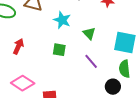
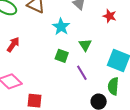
green square: (59, 50) -> (62, 56), moved

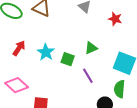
cyan star: (61, 27) -> (46, 52), moved
green triangle: (85, 45) -> (91, 48), turned 40

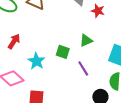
red star: (115, 19) -> (98, 11), moved
cyan star: (46, 52) -> (36, 61), moved

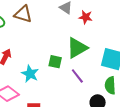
green triangle: (86, 40) -> (77, 48), size x1.6

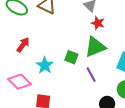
red star: (86, 17) -> (98, 23), moved

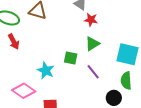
red arrow: (23, 45) -> (14, 42), moved, turned 126
green triangle: (95, 47) -> (92, 44), size x0.7

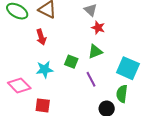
red arrow: (14, 42) -> (41, 37), moved
cyan star: (46, 71) -> (45, 69), turned 30

